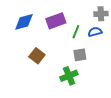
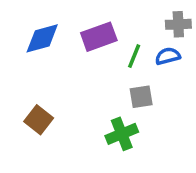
brown square: (37, 56) -> (39, 120), moved

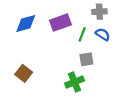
gray cross: (178, 24) -> (99, 12), moved
blue semicircle: (168, 56) -> (103, 34), turned 48

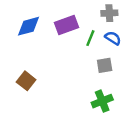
gray square: (86, 59) -> (105, 65), moved
green cross: (75, 82) -> (102, 101), moved

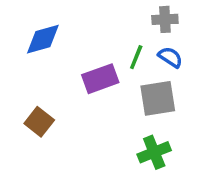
purple rectangle: (67, 25) -> (100, 79), moved
gray square: (105, 65) -> (158, 98), size x1.5

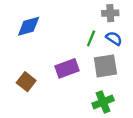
purple rectangle: (100, 79) -> (67, 68), moved

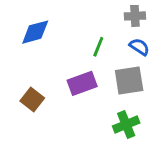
green line: (91, 38) -> (98, 47), moved

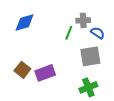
gray cross: (135, 16) -> (83, 20), moved
purple rectangle: (82, 83) -> (45, 73), moved

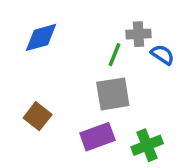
gray square: (90, 56) -> (113, 94), moved
purple rectangle: (45, 73) -> (97, 137), moved

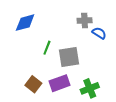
green line: (115, 55) -> (47, 48), moved
brown square: (38, 116) -> (33, 84), moved

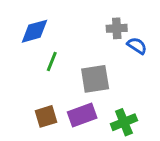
green line: (47, 48) -> (52, 62), moved
brown square: (33, 84) -> (46, 116), turned 35

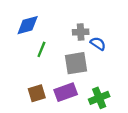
gray cross: (117, 28) -> (81, 32), moved
blue semicircle: (137, 46) -> (98, 44), moved

